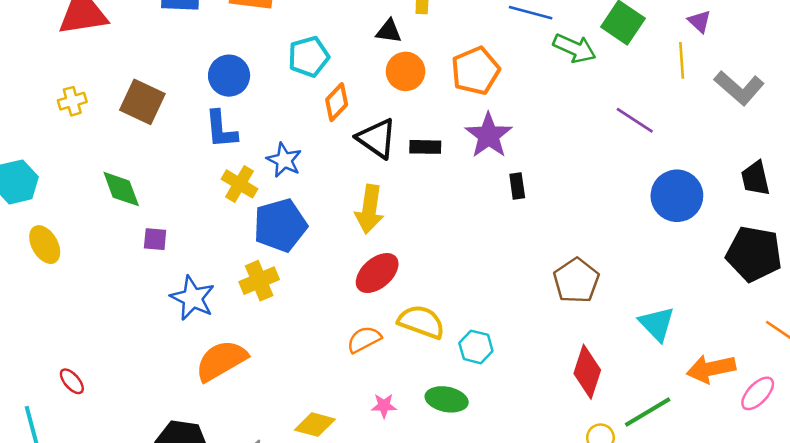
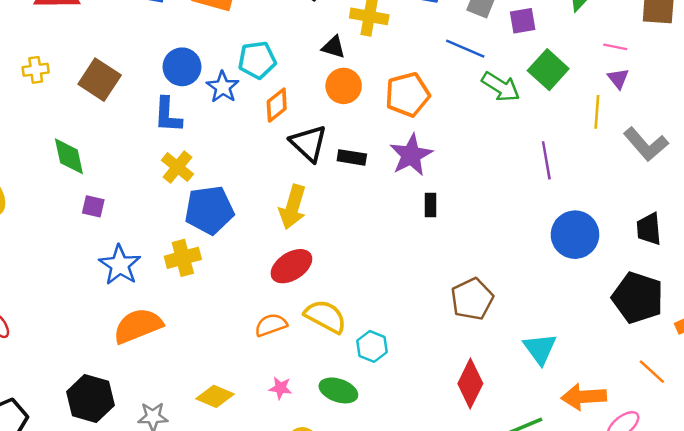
purple line: (635, 120) -> (546, 160), turned 39
blue star: (284, 160) -> (223, 87), moved

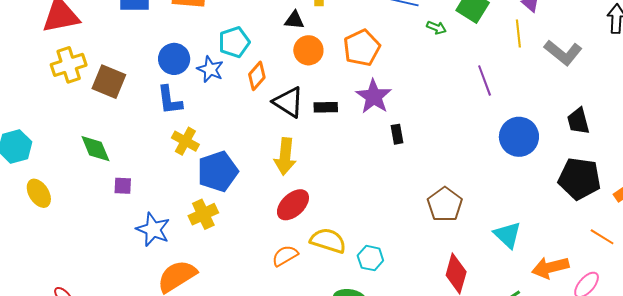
yellow cross: (36, 70) -> (69, 65), moved, size x1.6
green arrow: (501, 87) -> (436, 28), size x0.6

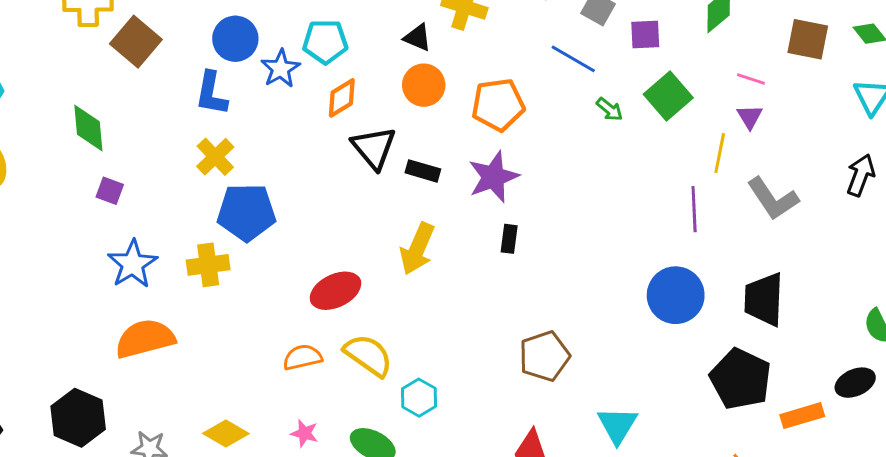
purple line: (485, 81) -> (694, 209), moved
black trapezoid: (578, 121) -> (764, 299), size x1.4
yellow arrow: (285, 156) -> (417, 249), moved

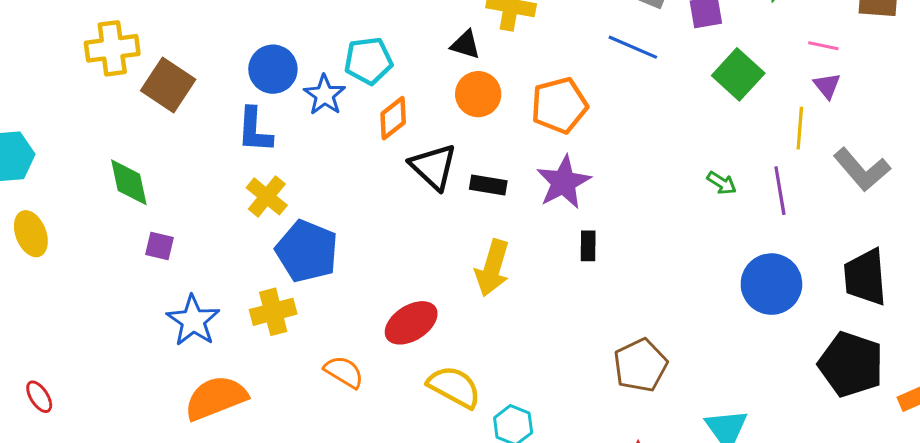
green arrow: (610, 109) -> (722, 183), moved
blue pentagon: (246, 212) -> (307, 251), turned 30
orange semicircle: (302, 357) -> (344, 372), moved, turned 51

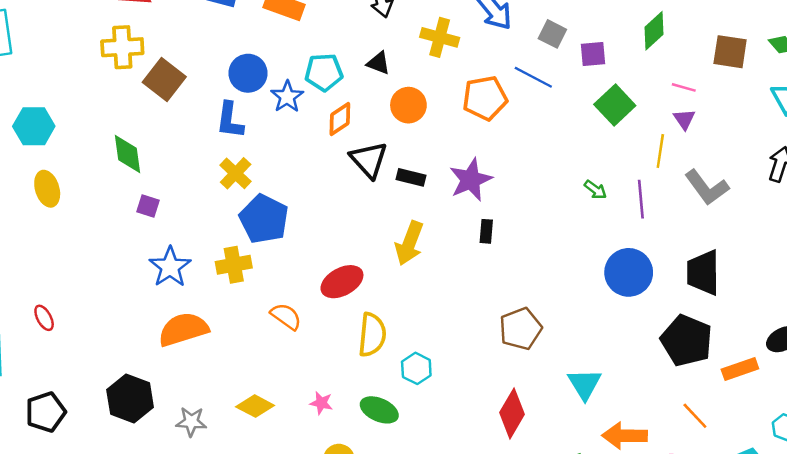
black triangle: (466, 45) -> (378, 63), moved
orange pentagon: (559, 105) -> (485, 98), moved
yellow semicircle: (454, 387) -> (372, 335), turned 63

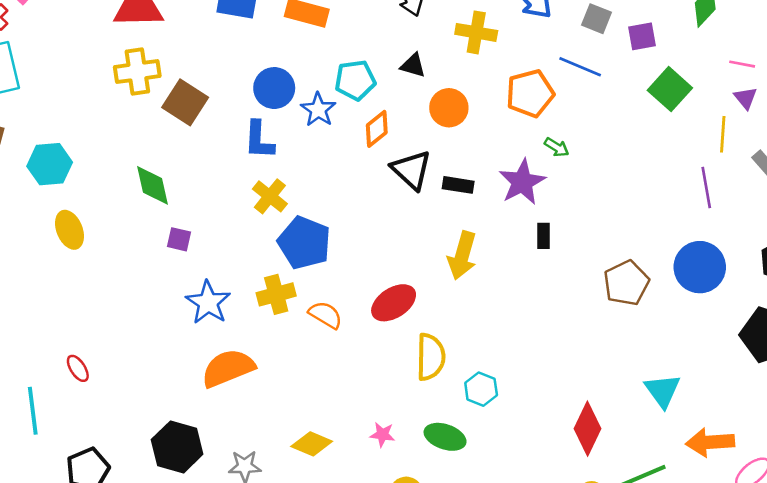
green arrow: (595, 190) -> (557, 147), moved
orange semicircle: (286, 316) -> (325, 315), moved
brown pentagon: (520, 329) -> (626, 283), moved

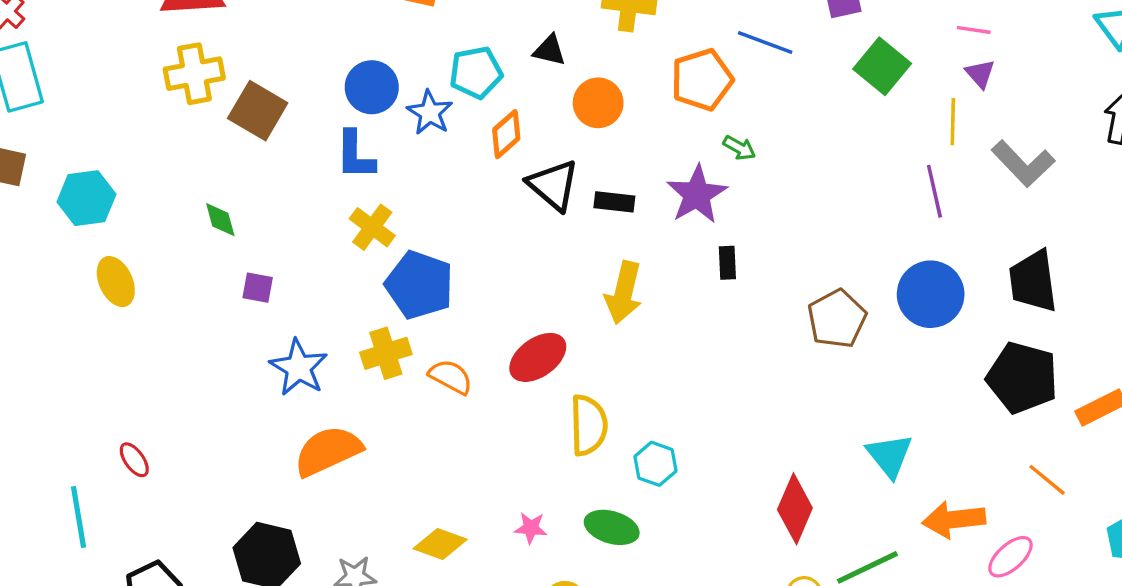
green diamond: (152, 185) -> (220, 220), size x0.7

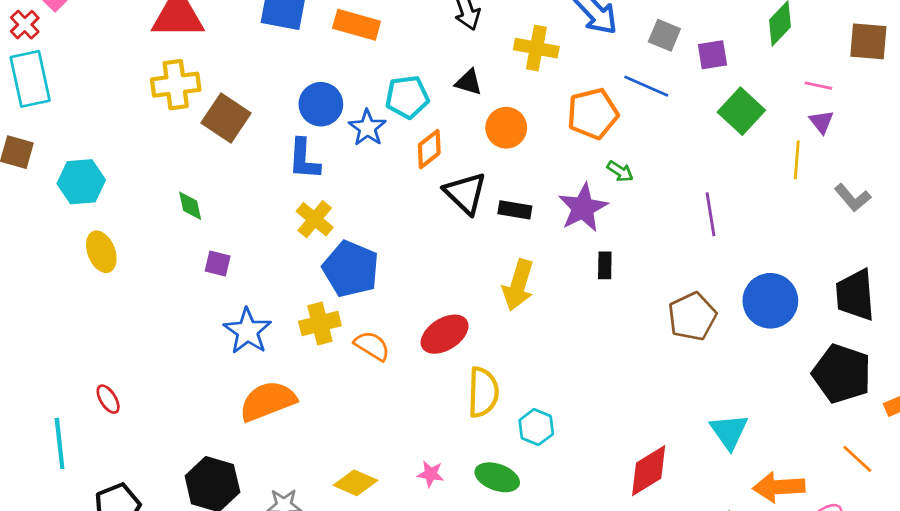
gray L-shape: (1023, 163) -> (853, 198), size x0.7
purple line: (934, 191) -> (710, 214), moved
red diamond: (795, 509) -> (649, 471), turned 32

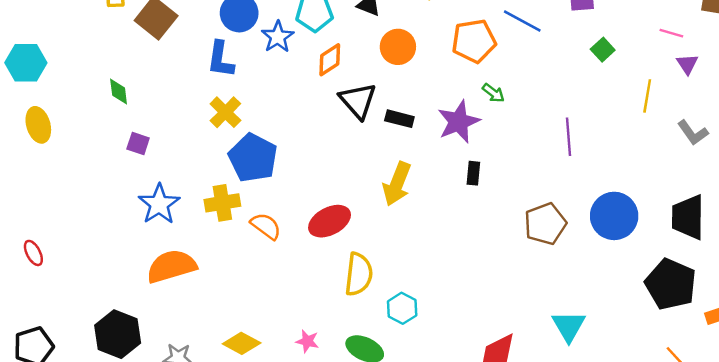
green square: (741, 111) -> (603, 50), size x0.6
purple triangle: (821, 122) -> (687, 64), moved

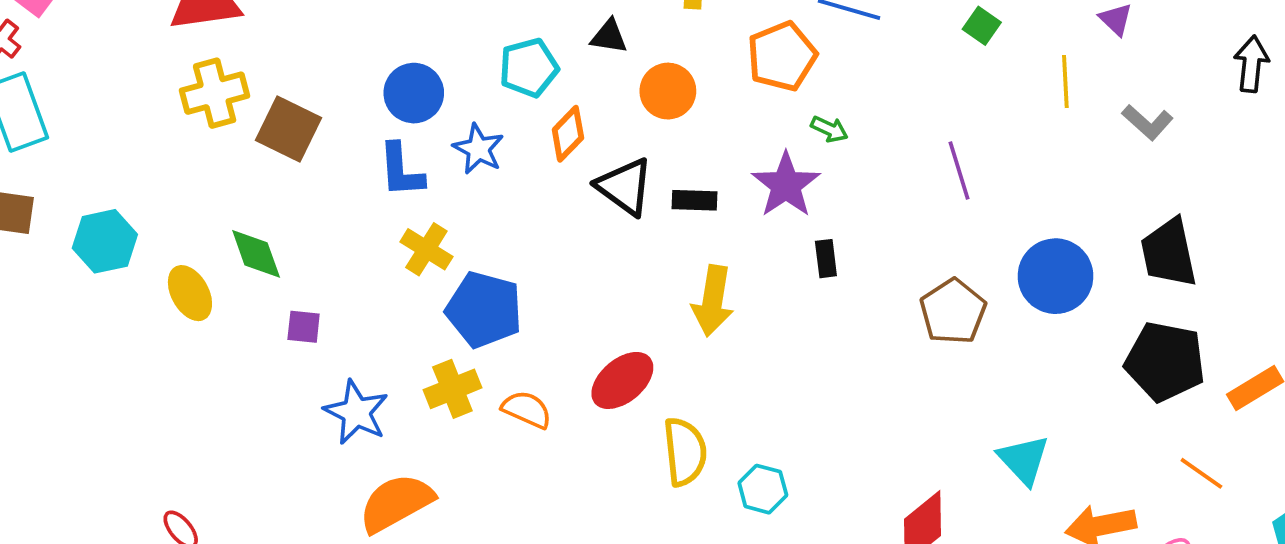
blue star: (278, 37) -> (478, 149), moved
green diamond: (119, 92) -> (256, 254), size x1.4
yellow ellipse: (38, 125) -> (190, 293), moved

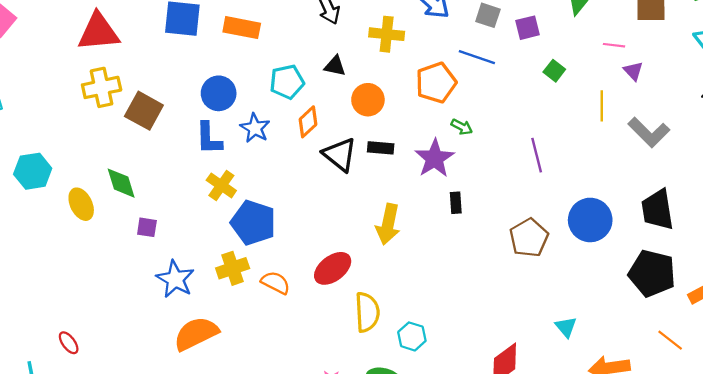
gray L-shape: (1147, 122) -> (649, 132), size x1.4
black rectangle: (695, 200) -> (381, 148), moved
cyan triangle: (1024, 460) -> (566, 327), size x0.7

